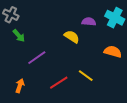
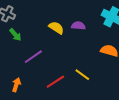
purple semicircle: (89, 22) -> (78, 26), moved
yellow semicircle: (72, 37) -> (56, 28), moved

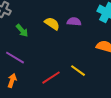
green arrow: (15, 35) -> (22, 31), moved
purple line: (33, 57) -> (15, 58), moved, turned 66

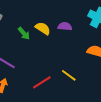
green arrow: (22, 31) -> (24, 33), moved

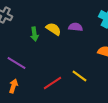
green arrow: (24, 33) -> (34, 34), turned 32

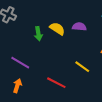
yellow line: (79, 76) -> (82, 67), moved
red line: (52, 83) -> (56, 83), turned 60

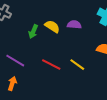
green arrow: (38, 34) -> (33, 32), turned 32
red line: (56, 83) -> (51, 65), moved

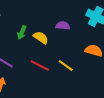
yellow semicircle: (52, 27) -> (41, 38), moved

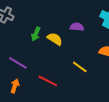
red line: (40, 66) -> (48, 81), moved

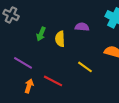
yellow semicircle: (55, 39) -> (60, 39), turned -126
orange arrow: (15, 86) -> (29, 86), moved

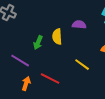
green arrow: (41, 34) -> (38, 43), moved

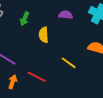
purple semicircle: (79, 25) -> (66, 15), moved
green arrow: (38, 43) -> (25, 19), moved

